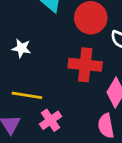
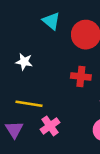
red cross: (85, 65) -> (81, 77), size x0.7

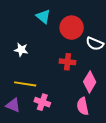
pink cross: (50, 126) -> (42, 102), turned -35
purple triangle: (14, 130) -> (13, 105), turned -35

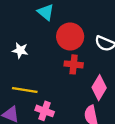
red circle: (72, 28) -> (70, 36), moved

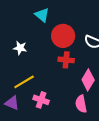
yellow line: (25, 90) -> (24, 82), turned -40

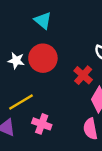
red circle: (63, 36) -> (43, 58), moved
red cross: (66, 60) -> (83, 75), moved, turned 35

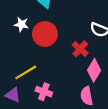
white star: (16, 61) -> (21, 24), moved

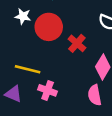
red cross: (80, 49) -> (77, 43), moved
yellow line: (26, 72) -> (28, 69), turned 45

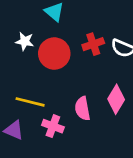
red cross: (77, 43) -> (93, 44), moved, turned 30
pink semicircle: (95, 95) -> (82, 109), moved

